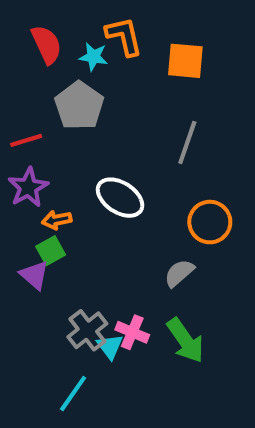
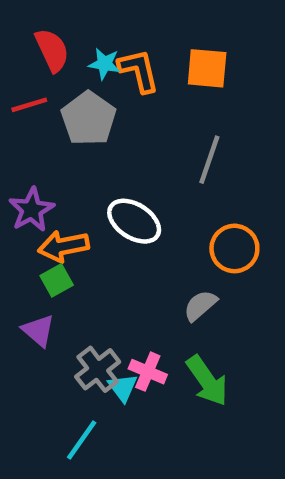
orange L-shape: (124, 36) -> (139, 71), moved
red line: (26, 140) -> (29, 105), moved
orange arrow: (57, 220) -> (63, 246), size x1.5
purple triangle: (34, 275) -> (38, 331), moved

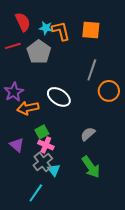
orange circle: (234, 248) -> (109, 91), moved
green square: (57, 280) -> (42, 132), moved
pink cross: (148, 372) -> (46, 145), moved

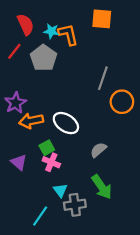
orange square: (91, 30) -> (102, 19), moved
red line: (13, 46) -> (14, 51), turned -35
white ellipse: (59, 97) -> (66, 123), moved
gray cross: (43, 162) -> (75, 205), moved, turned 30

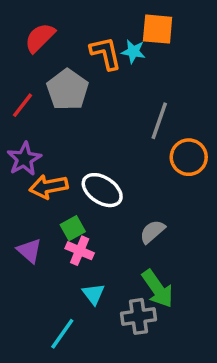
red semicircle: (26, 24) -> (40, 38), turned -110
cyan star: (51, 31) -> (133, 52), moved
red line: (14, 51) -> (22, 105), moved
gray cross: (75, 205) -> (139, 316), moved

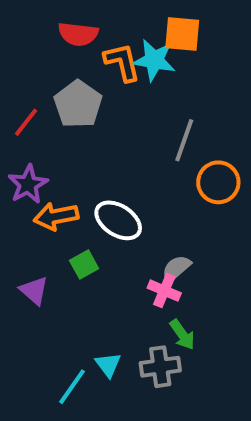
red semicircle: (40, 38) -> (78, 34), moved, turned -128
cyan star: (133, 52) -> (154, 60), size x1.5
pink cross: (80, 251) -> (164, 291), moved
green arrow: (158, 289) -> (182, 335), size x0.7
cyan triangle: (93, 294) -> (108, 365), moved

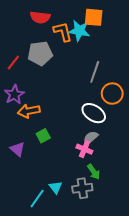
gray pentagon: (78, 104) -> (40, 53), turned 30
white ellipse: (118, 220) -> (94, 113), moved

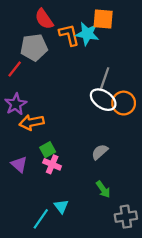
red semicircle: (40, 17) -> (44, 19), turned 48
gray pentagon: (40, 53) -> (34, 47), moved
white ellipse: (94, 113) -> (103, 100), moved
pink cross: (84, 149) -> (52, 164), moved
gray cross: (82, 188) -> (126, 217), moved

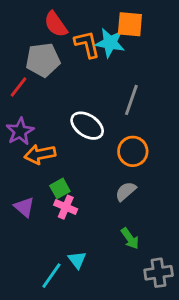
white ellipse: (103, 100) -> (87, 126), moved
orange circle: (124, 103) -> (133, 151), moved

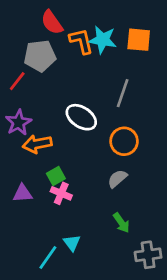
orange square: (130, 24) -> (139, 40), moved
purple triangle: (24, 207) -> (22, 193), turned -45

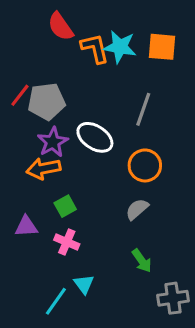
gray pentagon: (40, 56) -> (46, 101), moved
purple star: (18, 123) -> (53, 142), moved
pink cross: (61, 193) -> (67, 242), moved

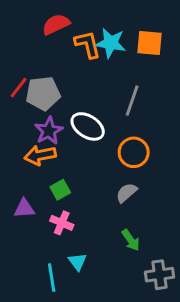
red semicircle: (61, 27) -> (56, 24), turned 100
cyan line: (56, 301) -> (52, 278), turned -44

